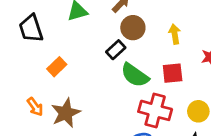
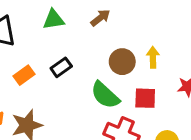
brown circle: (133, 28) -> (122, 62), moved
black rectangle: (116, 50) -> (61, 67), moved

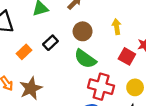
brown circle: (122, 62) -> (83, 31), moved
red square: (145, 98) -> (127, 56), moved, turned 35

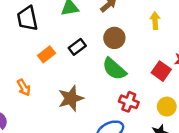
yellow arrow: (117, 27) -> (155, 21), moved
red cross: (101, 87) -> (129, 102), size x0.7
brown star: (31, 88) -> (71, 98), moved

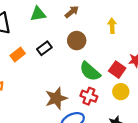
green semicircle: (114, 69) -> (90, 71), moved
brown star: (71, 98) -> (56, 98), moved
yellow circle: (167, 107) -> (121, 92), moved

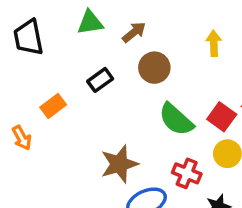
brown arrow: (72, 12) -> (134, 32), moved
orange rectangle: (18, 54) -> (53, 106), moved
red cross: (89, 96) -> (187, 173), moved

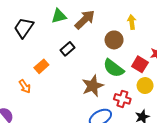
brown arrow: (134, 32) -> (85, 20), size x1.5
black trapezoid: (28, 37) -> (24, 28), turned 50
brown circle: (154, 68) -> (114, 40), moved
brown star: (119, 164) -> (93, 86), moved

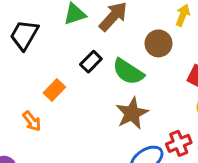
yellow arrow: (132, 22) -> (183, 15), turned 32
green semicircle: (114, 68) -> (128, 72), moved
red cross: (122, 99) -> (179, 143), moved, turned -35

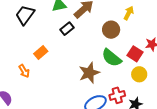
black rectangle: (91, 62) -> (67, 29), moved
green semicircle: (128, 72) -> (112, 58), moved

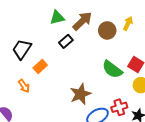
black trapezoid: (25, 15) -> (22, 49), moved
brown circle: (111, 30) -> (107, 30), moved
brown star: (89, 73) -> (80, 94), moved

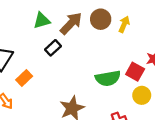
brown circle: (107, 30) -> (101, 19), moved
green semicircle: (112, 69) -> (108, 78), turned -45

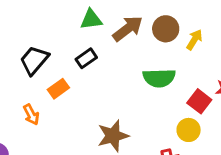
black rectangle: (53, 48) -> (86, 58), moved
green semicircle: (108, 78) -> (159, 78), moved
yellow circle: (142, 95) -> (189, 130), moved

